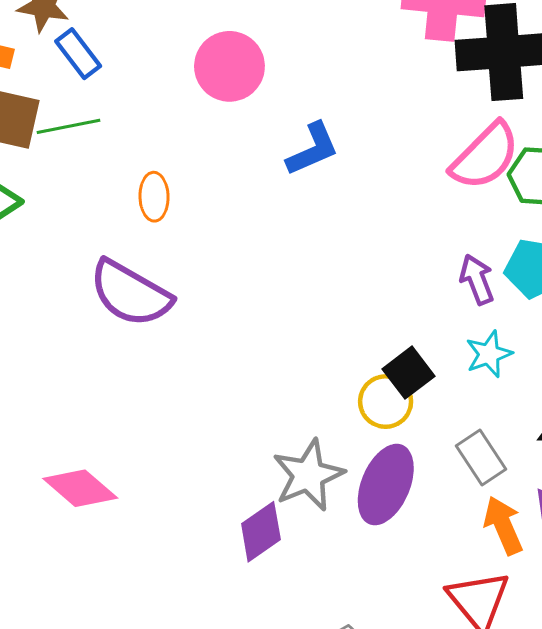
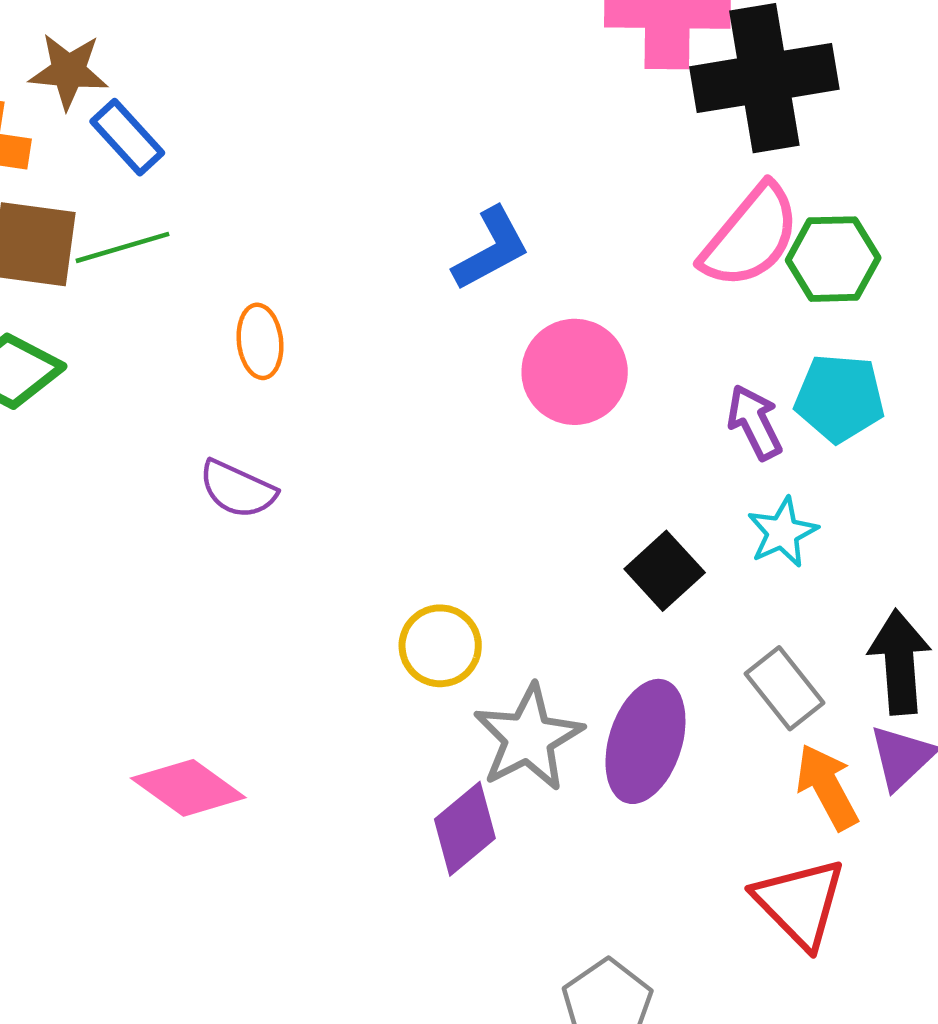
pink circle: (229, 66) -> (575, 372), moved
purple semicircle: (130, 293) -> (238, 489), size x0.6
yellow circle: (386, 402) -> (440, 646), moved

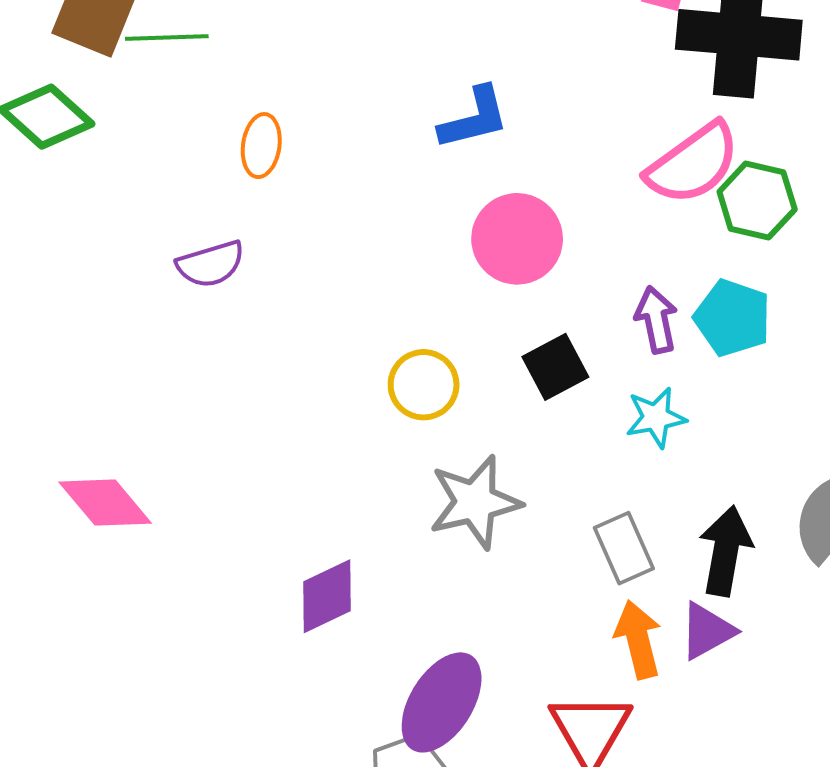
purple semicircle: (238, 489) -> (211, 264), turned -56
black square: (665, 571) -> (555, 367), moved
yellow circle: (440, 646) -> (424, 385), moved
gray star: (528, 738) -> (475, 502), moved
purple ellipse: (645, 741) -> (442, 702), moved

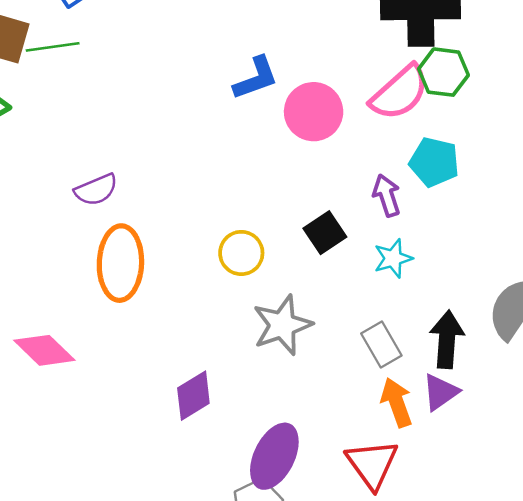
orange ellipse: (261, 146) -> (120, 263), moved, size x1.8
green hexagon: (757, 201) -> (443, 72), moved
pink circle: (517, 239) -> (314, 112), moved
cyan pentagon: (732, 318) -> (434, 162), moved

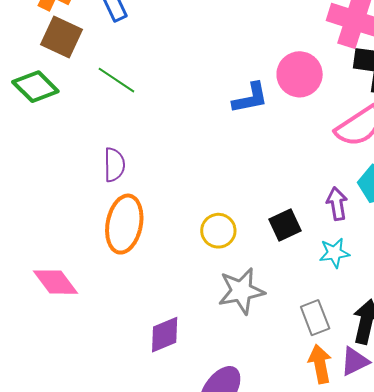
green line: (53, 47) -> (116, 80), moved, turned 33
pink circle: (314, 112) -> (300, 74), moved
purple semicircle: (96, 190) -> (114, 165), turned -76

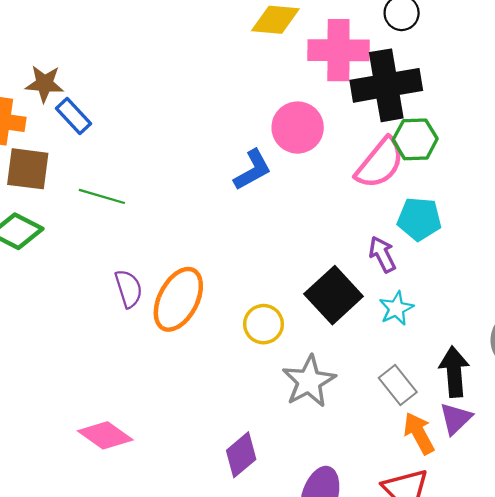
orange ellipse: (124, 224) -> (178, 299), moved, turned 34
black square: (285, 225) -> (334, 295), size x1.5

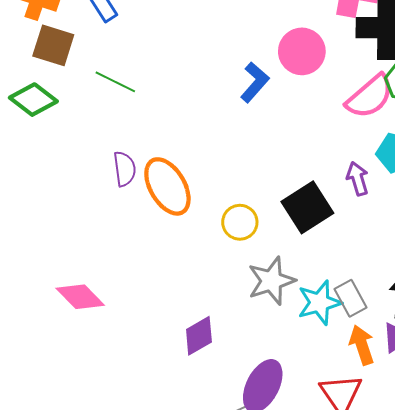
blue L-shape: (253, 170) -> (255, 82), turned -30
orange ellipse: (178, 299) -> (167, 186), turned -68
cyan star: (396, 308) -> (319, 303), moved, size x1.4

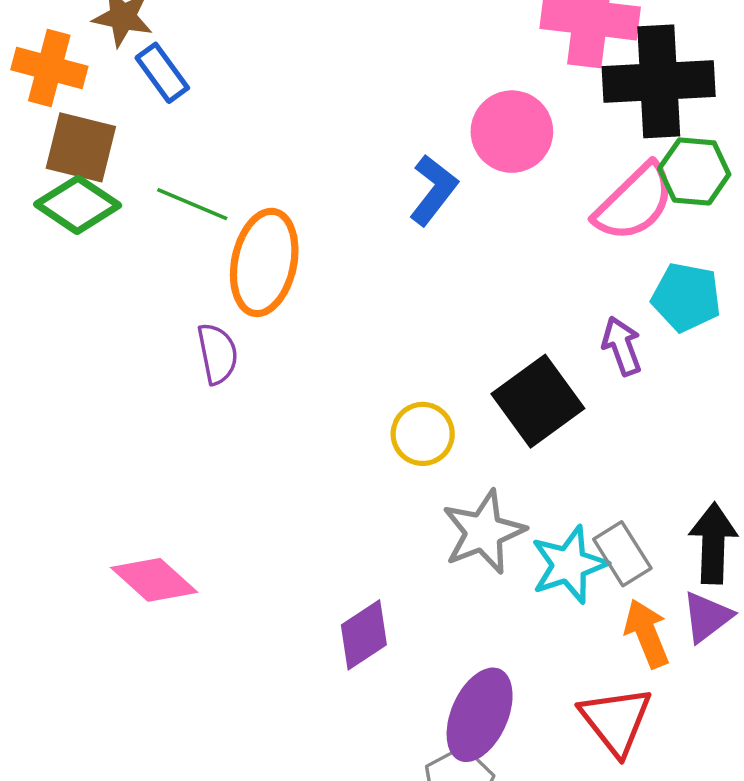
green diamond: (33, 100) -> (78, 205), moved
orange ellipse: (167, 186) -> (264, 262), moved, turned 46

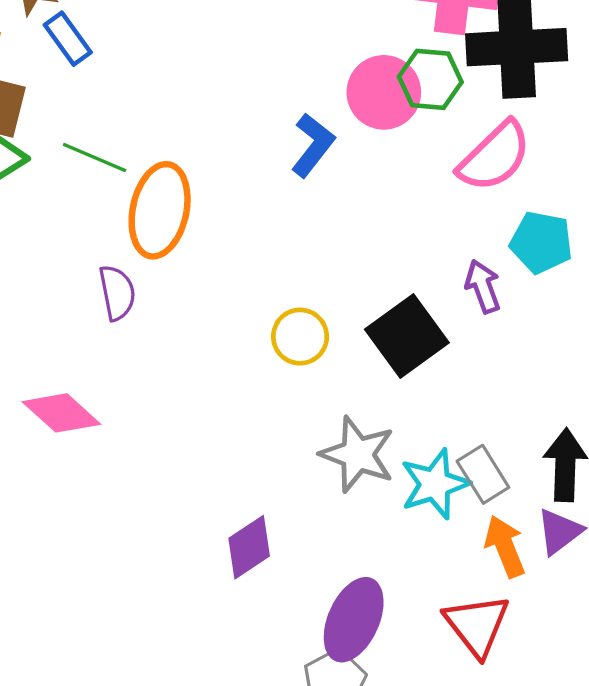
green hexagon: (694, 171) -> (430, 79), moved
yellow circle: (423, 434) -> (300, 337), moved
gray star: (484, 532) -> (358, 454), turned -30
pink diamond: (154, 580) -> (61, 413), moved

